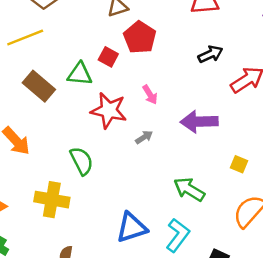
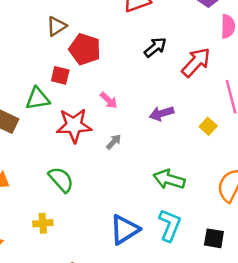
purple arrow: (199, 122) -> (162, 113), size x0.7
yellow square: (239, 164) -> (208, 126), moved, turned 35
yellow cross: (52, 200) -> (43, 223), size x0.6

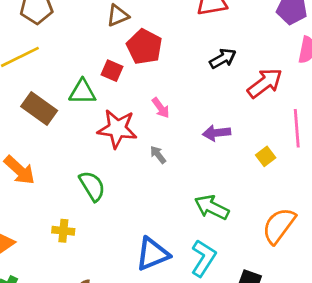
gray arrow: (114, 142) -> (158, 155), turned -91

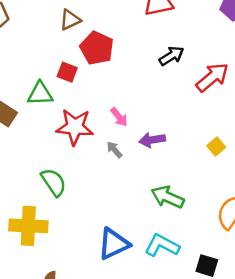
pink arrow: (161, 108) -> (119, 117), moved
purple arrow: (217, 133) -> (152, 140), moved
yellow cross: (63, 231) -> (28, 226), size x1.8
cyan L-shape: (203, 258) -> (162, 245), turned -92

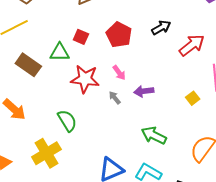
red pentagon: (97, 48) -> (119, 35), moved
yellow cross: (28, 226) -> (46, 153), turned -36

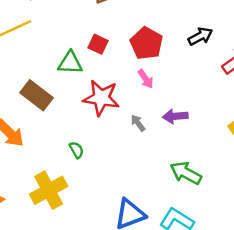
brown rectangle: (28, 65) -> (36, 95), moved
pink arrow: (119, 73) -> (146, 79), moved
green semicircle: (67, 121) -> (76, 150), size x0.6

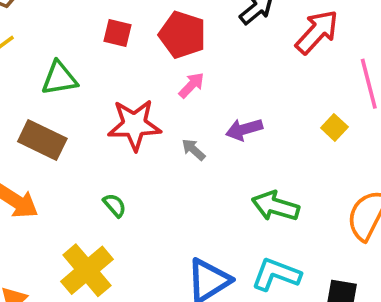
red square: (98, 44) -> (117, 33), moved
green triangle: (70, 63) -> (59, 78), moved
pink arrow: (146, 79) -> (192, 85), turned -90

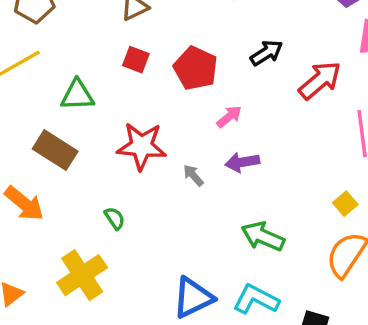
pink arrow: (192, 85) -> (229, 117), moved
yellow square: (334, 127) -> (345, 204), moved

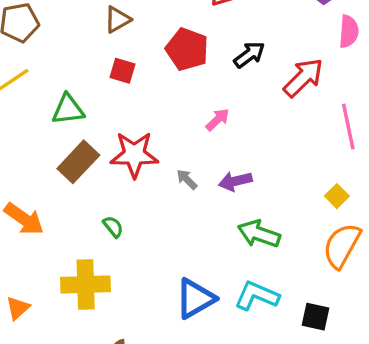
red pentagon: (196, 68) -> (187, 49), moved
brown rectangle: (55, 150) -> (78, 162), moved, turned -75
purple arrow: (242, 162) -> (235, 181), moved
yellow cross: (82, 275) -> (86, 284), turned 36

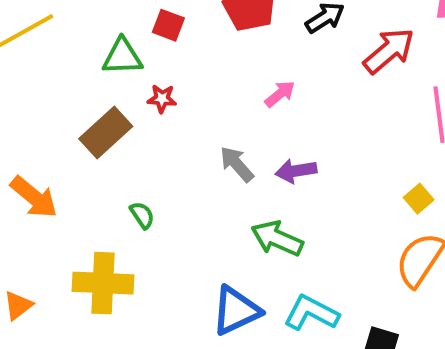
green triangle: (68, 109) -> (122, 57), moved
red star: (134, 155) -> (162, 99), moved, size x0.5
gray arrow: (187, 179) -> (237, 164), size x1.4
green arrow: (259, 234) -> (277, 238), moved

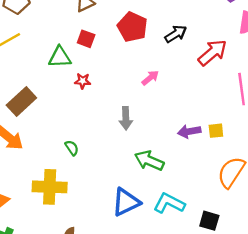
brown rectangle: (106, 132) -> (21, 101), moved
gray arrow: (237, 164) -> (126, 118), turned -140
purple arrow: (296, 171) -> (189, 131), moved
yellow square: (419, 199) -> (216, 131), moved, turned 35

